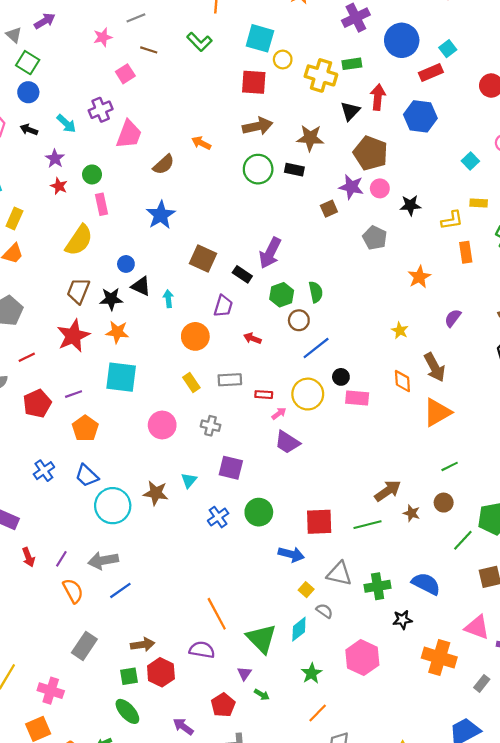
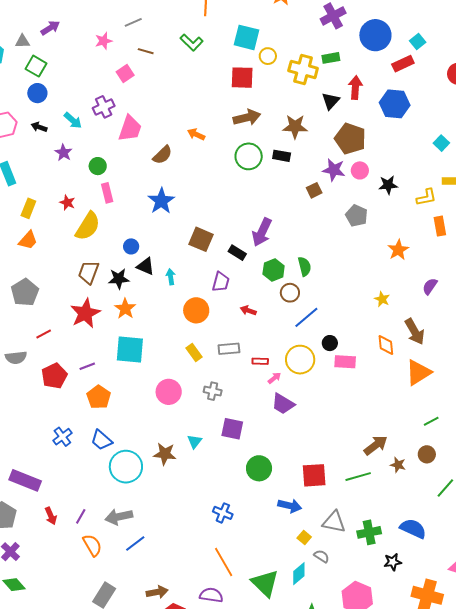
gray triangle: (14, 35) -> (23, 41), turned -42
red star: (59, 186) -> (67, 203), moved
orange star: (117, 332) -> (125, 309), turned 30
blue cross: (218, 517) -> (223, 513), moved, turned -30

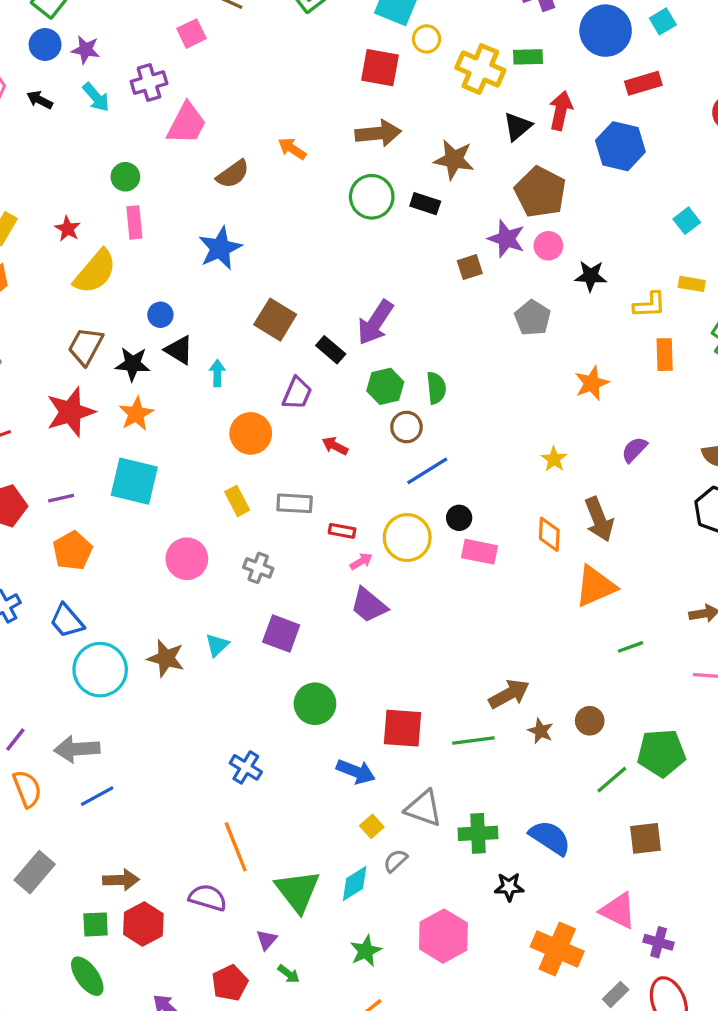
cyan square: (418, 41) -> (663, 21), moved
purple star: (63, 153) -> (86, 50), moved, turned -30
green line: (431, 421) -> (630, 647), moved
gray semicircle: (322, 556) -> (395, 861), turned -84

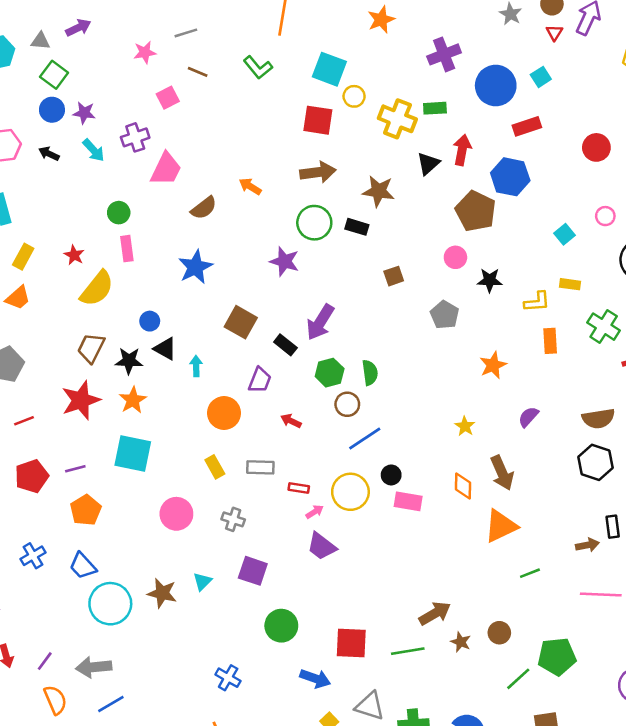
brown pentagon: (540, 192) -> (476, 211), moved
purple star: (506, 239) -> (284, 261), moved

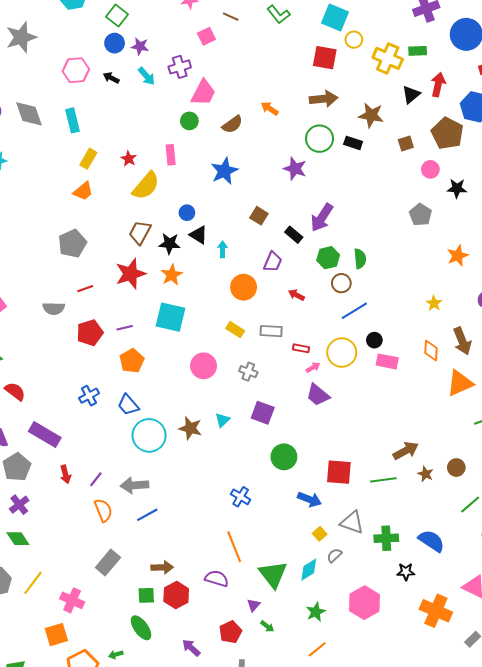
green circle: (119, 213) -> (189, 121), moved
brown square: (394, 276) -> (406, 143), moved
brown square: (241, 322) -> (259, 216), size x0.7
yellow rectangle: (215, 467) -> (235, 330), turned -30

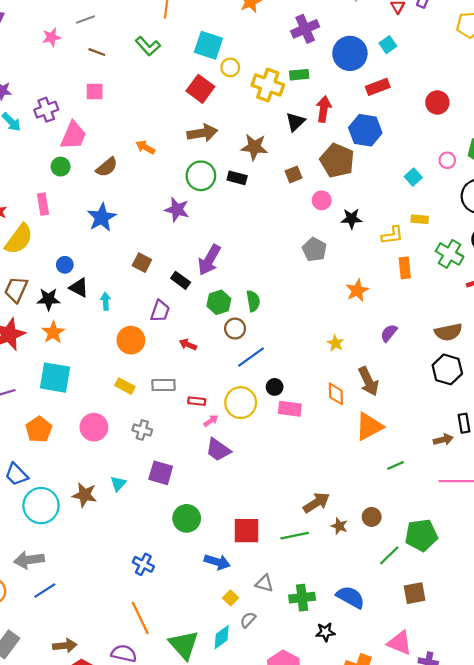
pink square: (206, 36) -> (95, 92), moved, turned 30
red square: (325, 58) -> (200, 89), turned 30
orange pentagon: (132, 361) -> (39, 429), moved
gray triangle: (352, 522) -> (264, 583), size x0.7

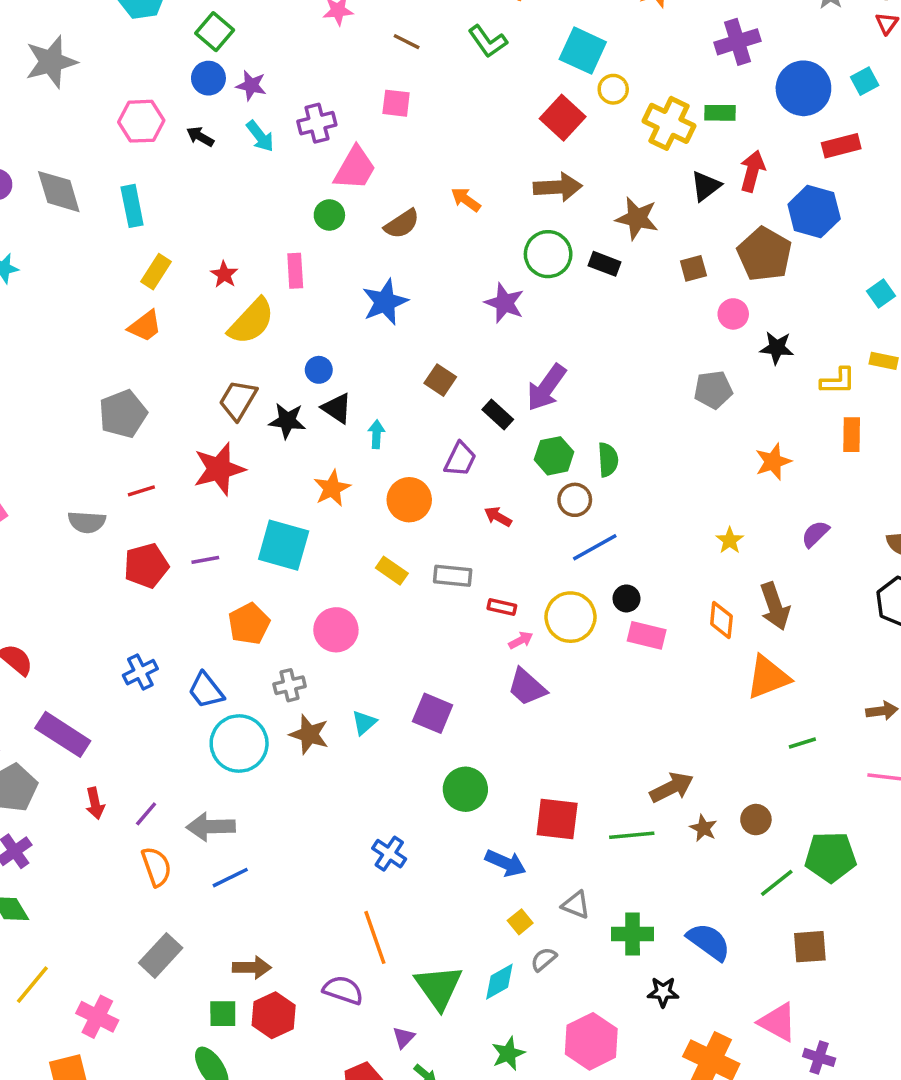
gray pentagon: (314, 249) -> (713, 390), turned 30
orange star: (53, 332) -> (332, 488), moved
gray cross: (142, 430) -> (290, 685), moved, turned -36

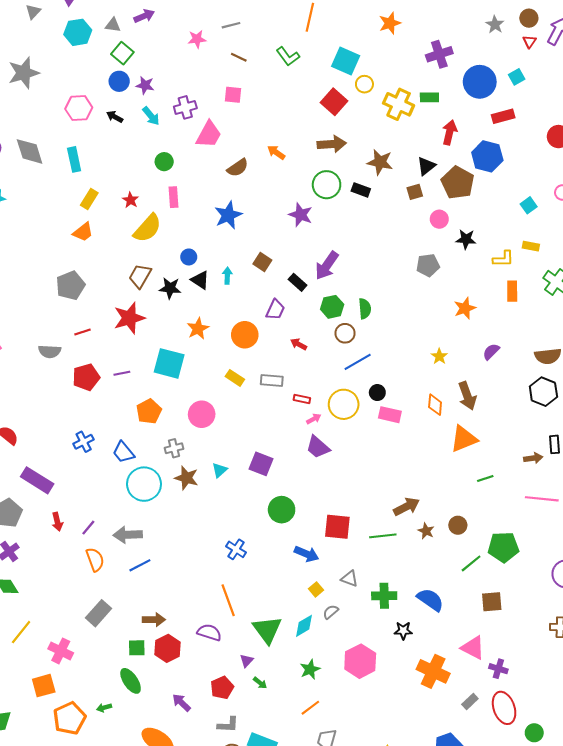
black triangle: (706, 186) -> (426, 166), moved
green circle: (329, 215) -> (164, 162), moved
cyan arrow: (376, 434) -> (227, 276), moved

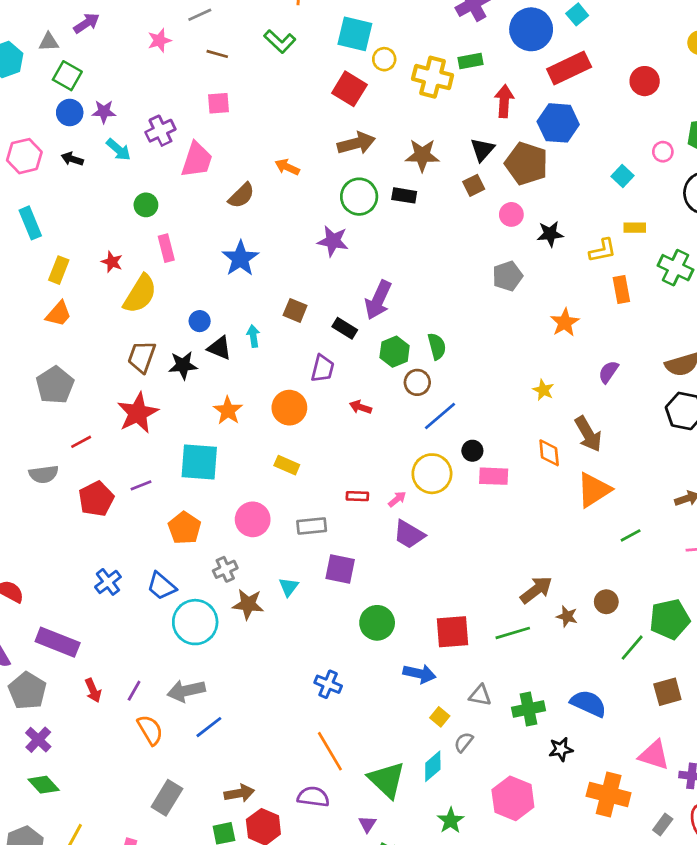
red rectangle: (503, 116) -> (569, 68), size x1.4
gray rectangle: (272, 380) -> (312, 526), moved
red rectangle: (302, 399) -> (357, 496), moved

